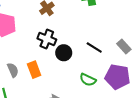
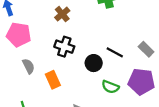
black circle: (64, 53) -> (94, 63), moved
gray semicircle: (13, 70) -> (28, 66), moved

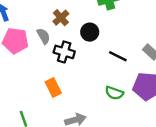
black circle: (94, 63) -> (90, 32), moved
gray semicircle: (28, 66) -> (43, 36), moved

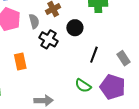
black line: (118, 56) -> (94, 55), turned 70
orange rectangle: (53, 87) -> (20, 61), moved

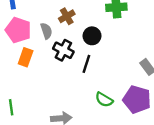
black line: (94, 55) -> (86, 64), moved
orange rectangle: (20, 61) -> (26, 57), moved, turned 35

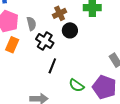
brown cross: (67, 16) -> (60, 13), moved
black line: (86, 64) -> (52, 66), moved

